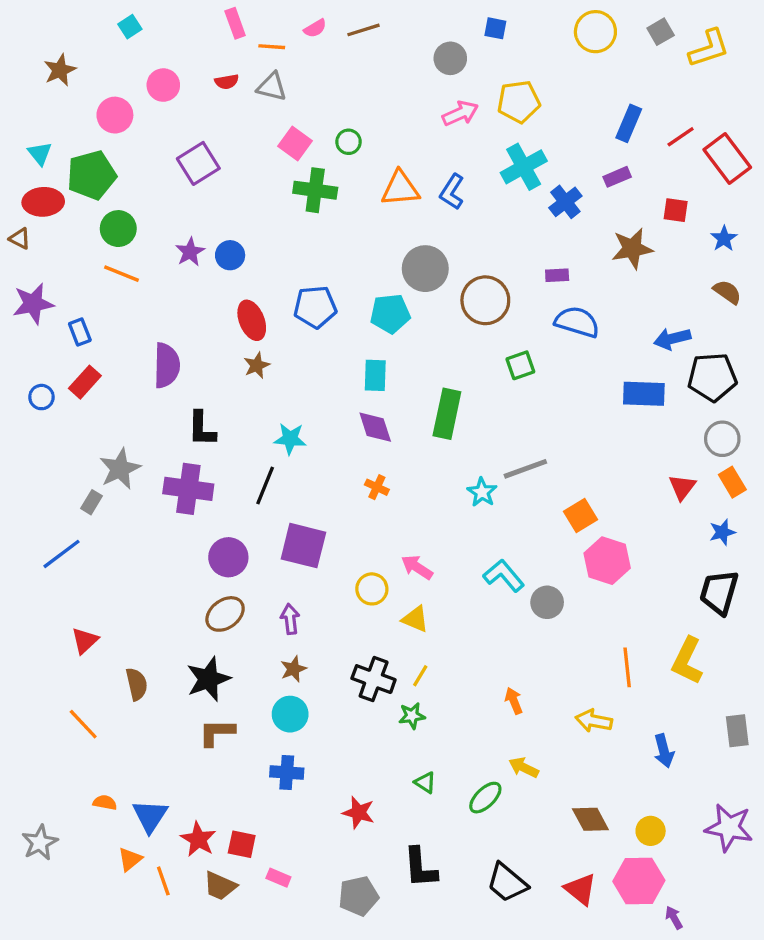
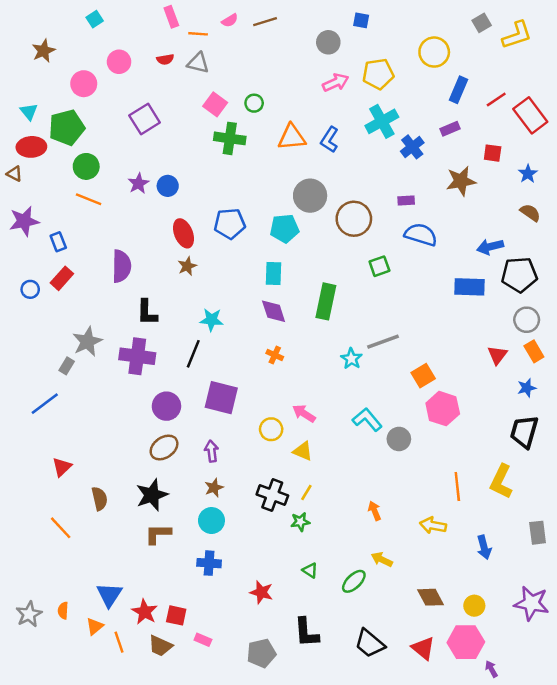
yellow circle: (595, 32) -> (434, 52), moved
orange semicircle: (105, 803) -> (63, 611), moved, turned -98

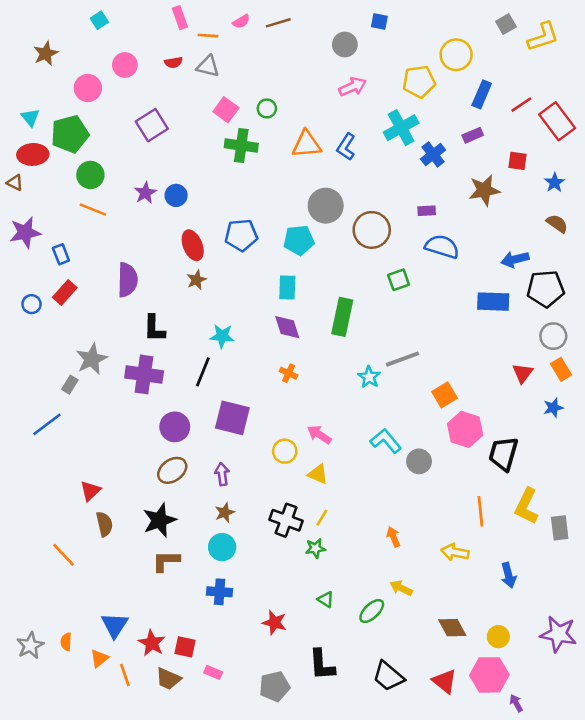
yellow pentagon: (378, 74) -> (419, 82), moved
black trapezoid: (524, 432) -> (503, 454), moved
red triangle: (62, 467) -> (90, 491), moved
gray rectangle: (538, 533) -> (560, 528), moved

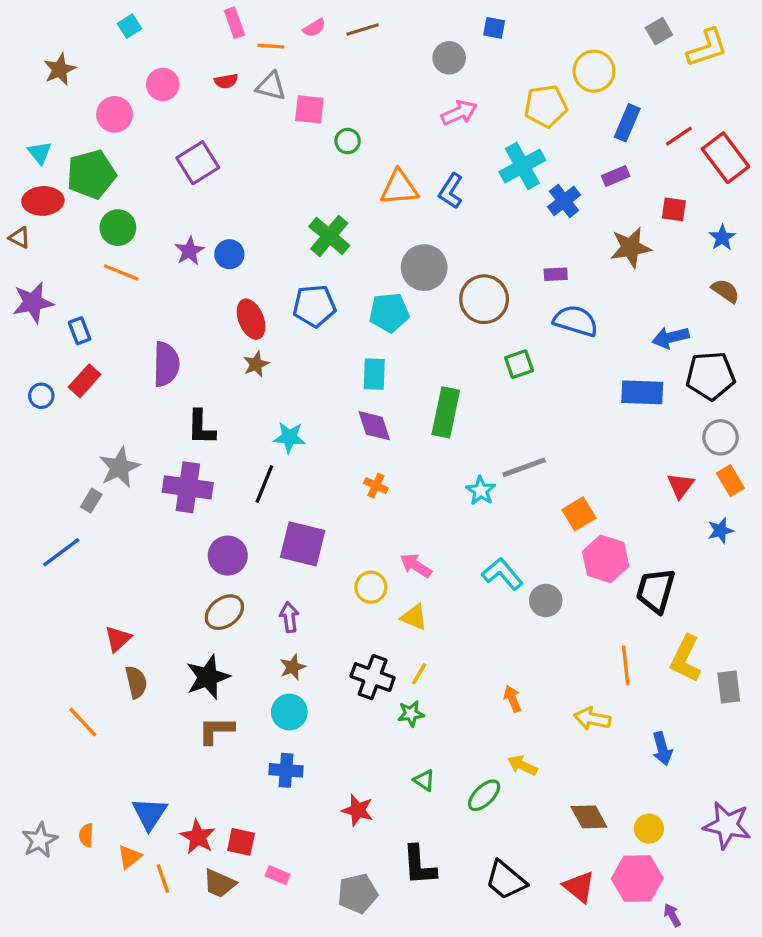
pink square: (226, 110) -> (309, 109), moved, turned -30
green cross: (241, 146) -> (329, 236), moved, turned 32

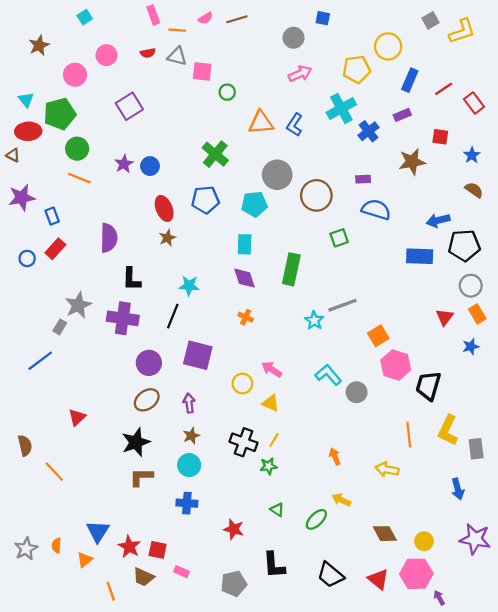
red rectangle: (725, 158) -> (474, 103), size x0.7
brown semicircle: (136, 682) -> (25, 445), moved
blue arrow: (662, 749) -> (458, 489), moved
orange line: (163, 878) -> (111, 591), moved

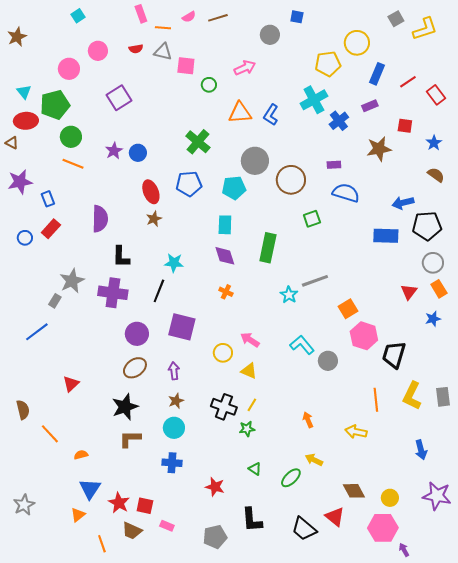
brown star: (39, 45) -> (17, 37), moved
pink arrow: (300, 74) -> (245, 68), moved
gray rectangle: (476, 449) -> (443, 397), moved
orange semicircle: (56, 546) -> (81, 455), moved, turned 72
red triangle: (378, 579) -> (335, 517), moved

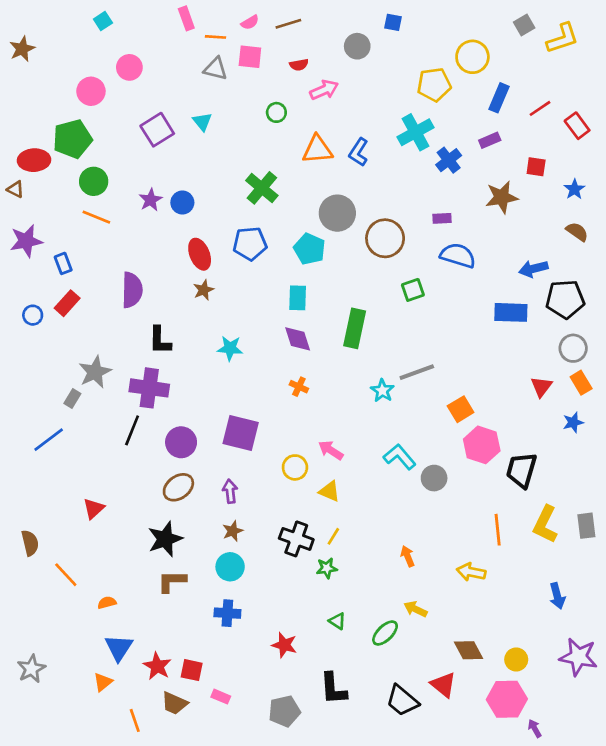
red semicircle: (136, 49) -> (299, 65), moved
pink square: (186, 66) -> (250, 57), moved
cyan triangle: (24, 92) -> (202, 122), moved
cyan pentagon: (234, 188) -> (310, 249), turned 30
black line: (159, 291) -> (132, 430), moved

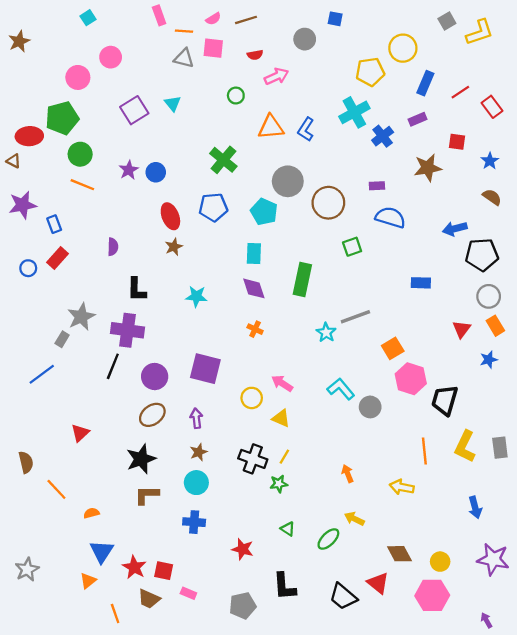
purple semicircle: (132, 290) -> (113, 247), size x0.6
blue rectangle: (511, 312) -> (421, 283), moved, size x0.7
purple arrow: (535, 728) -> (486, 620), moved

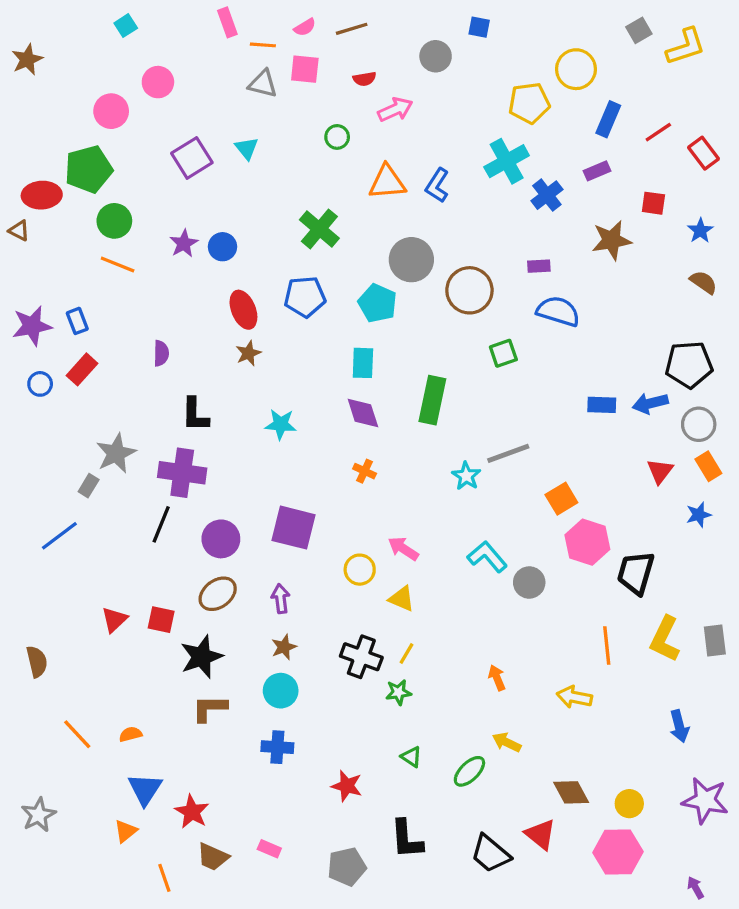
purple star: (23, 205) -> (32, 326), moved
blue arrow: (455, 229) -> (650, 403), moved
orange line: (56, 489) -> (77, 734), moved
red square: (164, 571) -> (161, 620), moved

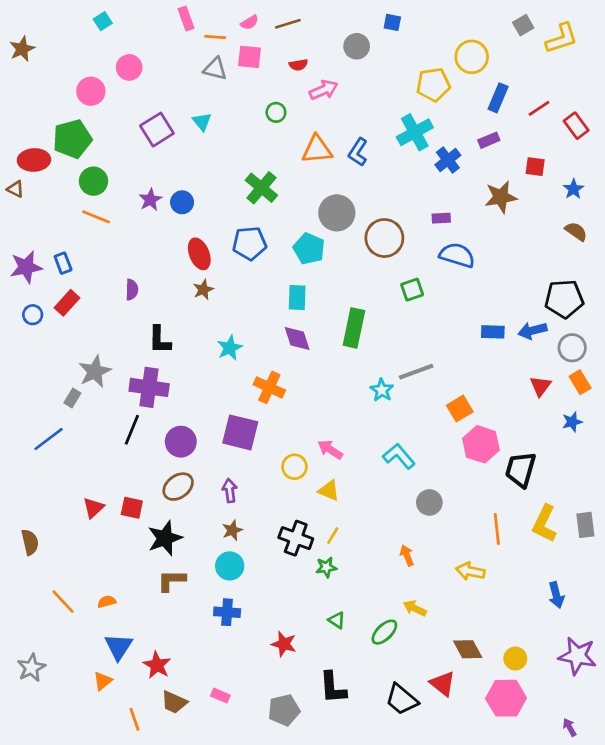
cyan star: (281, 424) -> (230, 348), turned -30
orange cross: (365, 471) -> (269, 387), moved, size x1.6
gray circle: (529, 582) -> (429, 502), moved

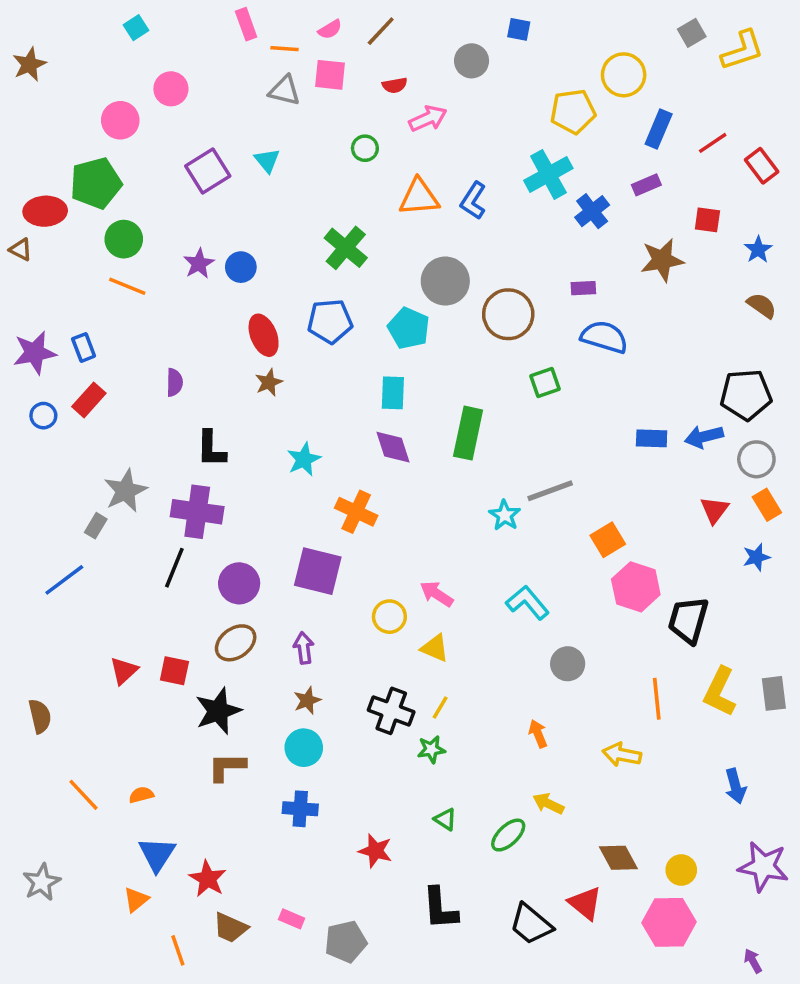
brown line: (288, 24) -> (381, 31), turned -30
gray pentagon: (284, 710) -> (346, 942), moved

